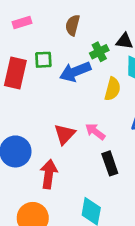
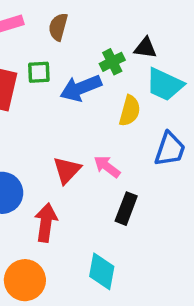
brown semicircle: (73, 25) -> (58, 27), moved
black rectangle: (110, 163) -> (126, 209), turned 40

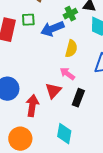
yellow semicircle: (130, 111) -> (71, 49), moved
red triangle: (67, 170) -> (53, 91), moved

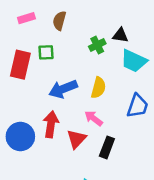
blue arrow: (52, 29) -> (63, 89), moved
red arrow: (32, 106) -> (51, 124), moved

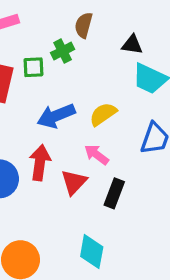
brown semicircle: (59, 21) -> (84, 25), moved
green cross: (97, 45) -> (63, 51), moved
yellow semicircle: (98, 88) -> (103, 114), turned -140

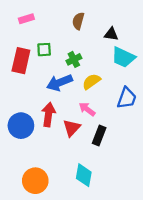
green cross: (63, 51) -> (74, 59), moved

